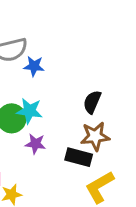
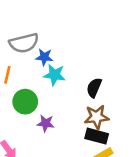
cyan star: (29, 111) -> (55, 75), moved
black rectangle: (79, 157) -> (97, 136), moved

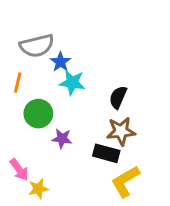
blue star: (44, 57) -> (60, 62), turned 30
black rectangle: (97, 136) -> (106, 153), moved

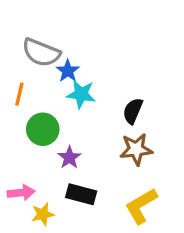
gray semicircle: (37, 46) -> (41, 53), turned 36
purple star: (62, 139) -> (69, 158), turned 30
black rectangle: (106, 153) -> (81, 194), moved
pink arrow: (19, 170) -> (21, 193), turned -60

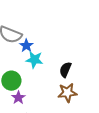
purple star: (69, 158) -> (18, 98), moved

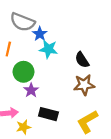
black semicircle: (65, 70) -> (82, 60), turned -56

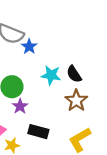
cyan star: (48, 49) -> (51, 75), moved
brown star: (84, 85) -> (76, 101), turned -30

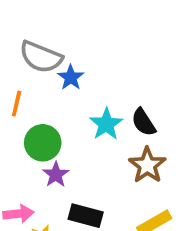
cyan star: (51, 75) -> (106, 124), turned 30

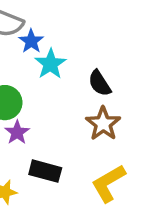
cyan star: (106, 124) -> (50, 64), moved

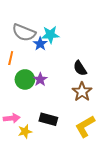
cyan star: (50, 64) -> (50, 35), moved, turned 30
purple star: (17, 132) -> (40, 79), moved

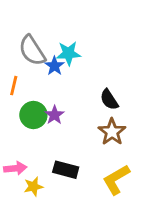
gray semicircle: (24, 33) -> (32, 50), turned 35

